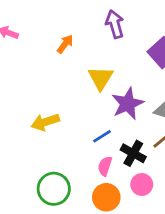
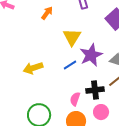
blue line: (102, 136) -> (70, 65), moved
black cross: (133, 153) -> (95, 90), turned -36

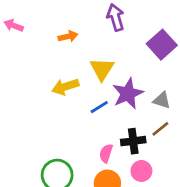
orange arrow: (47, 13) -> (68, 36), turned 40
yellow arrow: (33, 68) -> (65, 87), moved

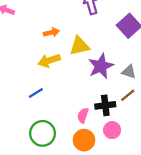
orange arrow: (68, 36) -> (51, 32), moved
yellow triangle: (102, 69) -> (80, 46), turned 45
blue line: (99, 107) -> (36, 93), moved

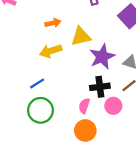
black cross: (105, 105) -> (100, 87), moved
pink circle: (112, 130) -> (113, 106), moved
green circle: (42, 133) -> (41, 110), moved

